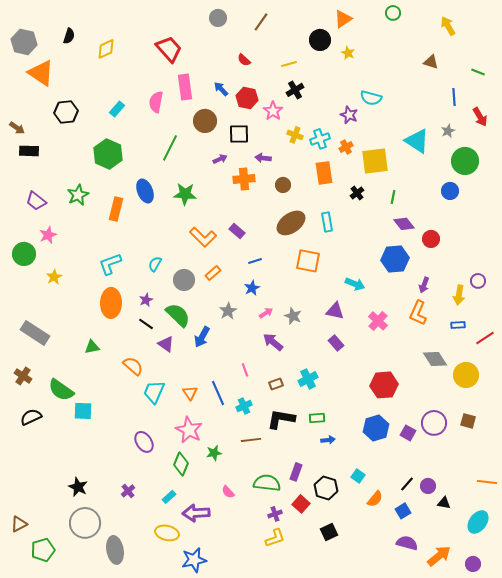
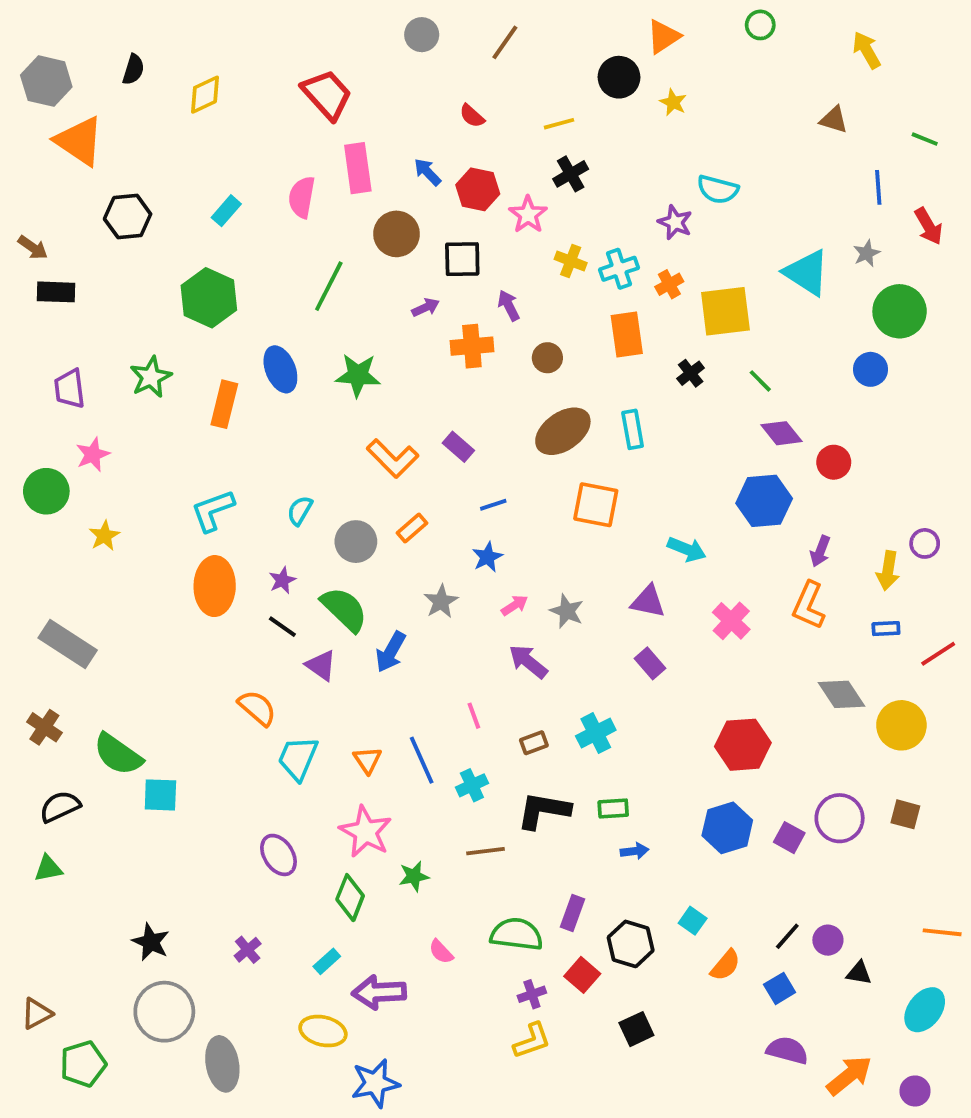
purple arrow: (263, 158) -> (509, 305), turned 56
green line: (393, 197) -> (760, 381), turned -56
purple trapezoid: (36, 201) -> (70, 389), turned 45
green triangle: (92, 347) -> (48, 868), moved

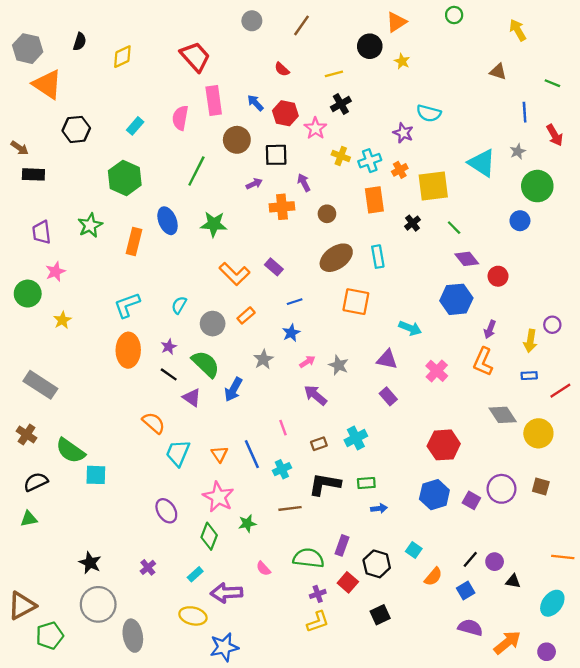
brown triangle: (37, 1014) -> (22, 606), size x1.5

